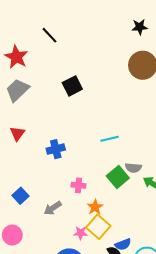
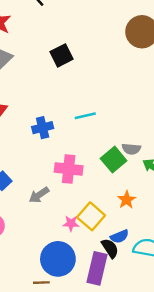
cyan line: (110, 139) -> (85, 116), moved
pink cross: (79, 185) -> (69, 169), size x1.6
orange star: (95, 207) -> (127, 200), moved

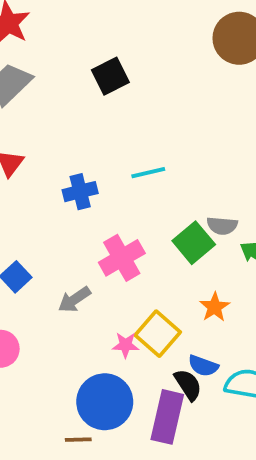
pink cross: (69, 169) -> (122, 258), turned -36
blue semicircle: (119, 236) -> (203, 366), turned 42

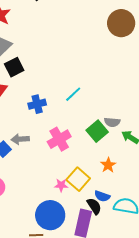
black square: (110, 76) -> (14, 67), moved
cyan line: (148, 173) -> (73, 94), turned -30
gray arrow: (74, 300) -> (20, 139), moved, turned 30

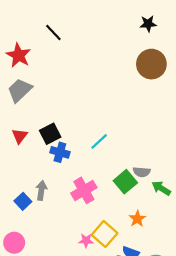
black square: (14, 67) -> (50, 134), moved
blue cross: (37, 104) -> (60, 152), turned 30
gray arrow: (20, 139) -> (41, 190), turned 102

